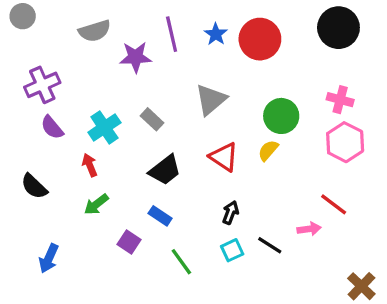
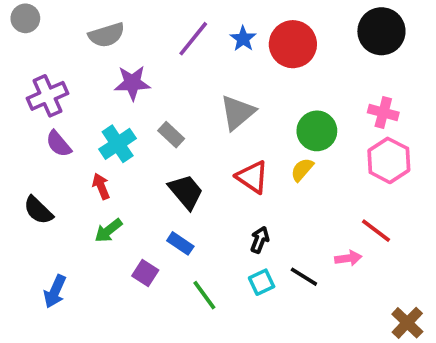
purple line: (172, 34) -> (193, 39), turned 52
purple star: (136, 57) -> (132, 83), moved
black trapezoid: (165, 170) -> (186, 192), turned -92

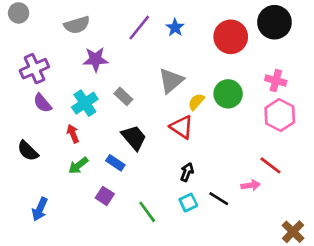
red circle: (293, 44) -> (231, 37), moved
yellow semicircle: (302, 170) -> (196, 102), moved
blue rectangle: (180, 243) -> (115, 163), moved

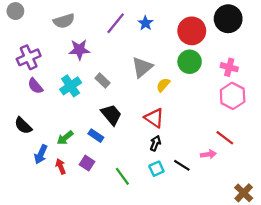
green circle: (228, 94) -> (190, 62), moved
red triangle: (182, 127) -> (154, 118), moved
red arrow: (73, 134) -> (61, 166), moved
blue arrow: (40, 209) -> (41, 154), moved

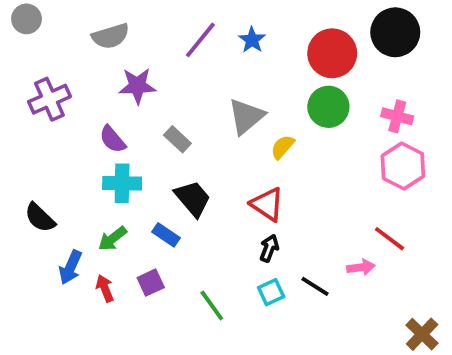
purple semicircle: (35, 86) -> (112, 139), moved
cyan cross: (71, 86) -> (122, 183), moved, turned 35
purple square: (87, 163) -> (151, 283), turned 32

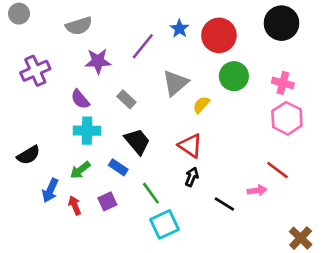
purple line: (200, 40) -> (143, 46), moved
red circle: (332, 53) -> (219, 35), moved
black semicircle: (40, 218) -> (29, 155), turned -75
cyan square: (271, 292) -> (165, 224), moved, size x1.5
green line: (212, 306) -> (151, 193), moved

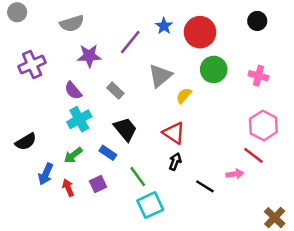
black circle: (282, 23) -> (257, 21), size x0.6
pink hexagon: (287, 118) -> (263, 125), moved
cyan cross: (87, 131) -> (79, 119), turned -30

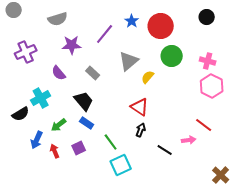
cyan cross: (79, 119) -> (41, 98), moved
pink hexagon: (263, 125) -> (212, 86), moved
black trapezoid: (125, 129) -> (84, 101), moved

